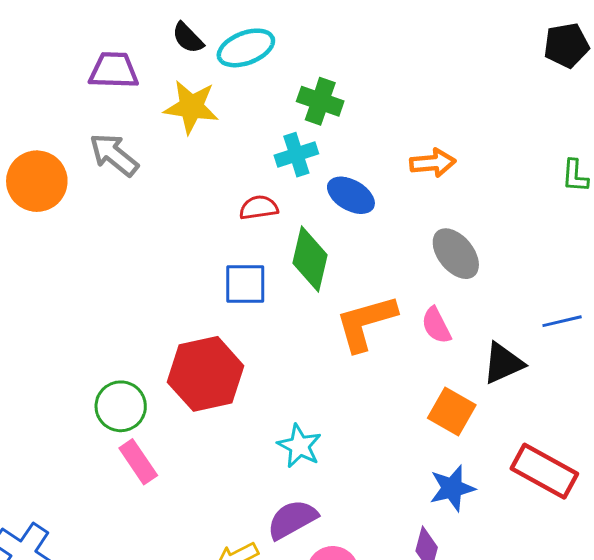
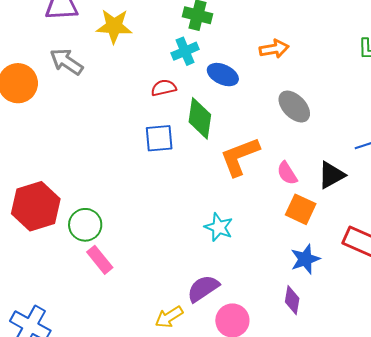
pink semicircle: (436, 325) -> (287, 173), moved
red hexagon: (206, 374) -> (36, 206), moved
cyan star: (299, 446) -> (219, 227), moved

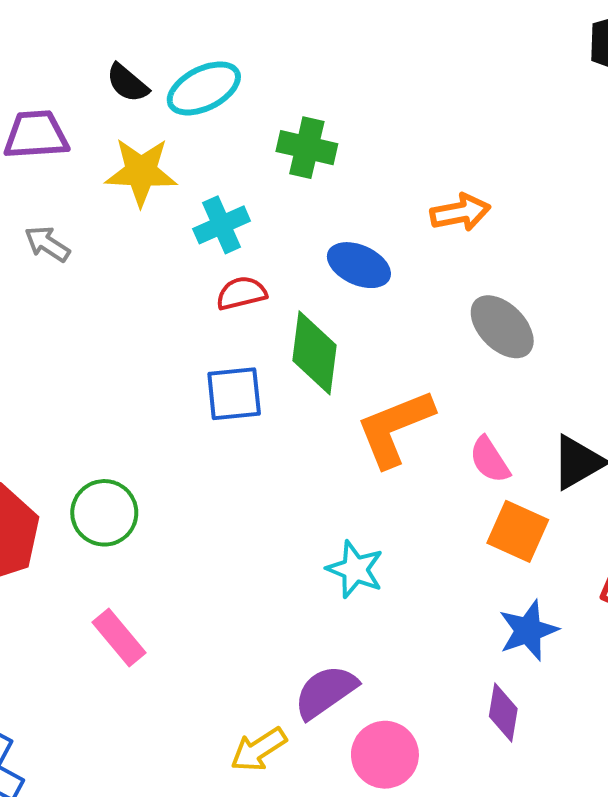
cyan cross: (185, 51) -> (222, 225), moved
gray arrow: (66, 62) -> (47, 244), size x0.7
green circle: (85, 225) -> (104, 513), moved

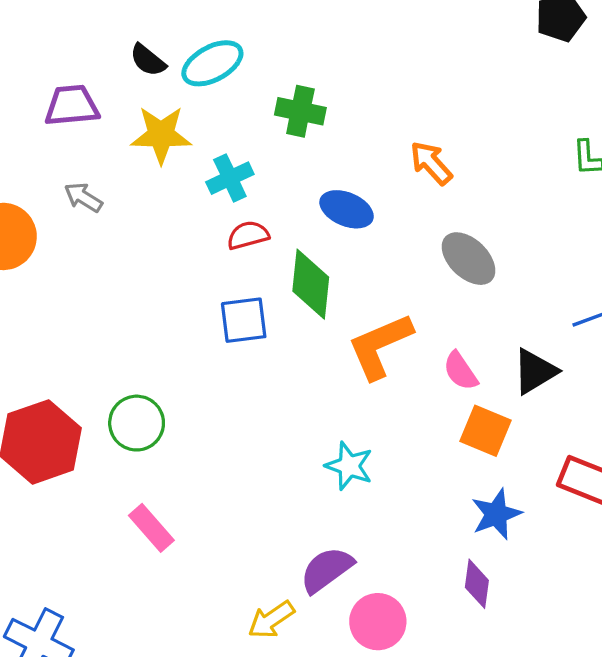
orange arrow: (460, 212) -> (431, 163), turned -120

